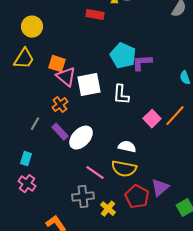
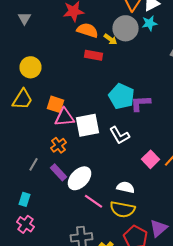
pink triangle: (66, 77) -> (64, 117), turned -45
white L-shape: (121, 95) -> (120, 135), turned -35
pink line: (95, 173) -> (94, 201), moved

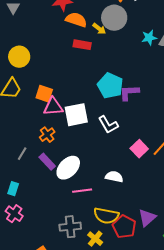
cyan star: (150, 23) -> (149, 38), moved
pink line: (94, 201) -> (82, 191), turned -42
yellow semicircle: (122, 209) -> (106, 216), moved

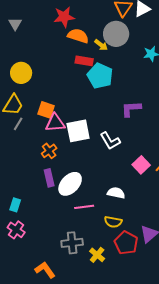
cyan pentagon: (110, 86) -> (100, 76), moved
gray line: (22, 154) -> (18, 124), moved
purple rectangle: (47, 162) -> (49, 178), turned 30
yellow semicircle: (106, 216) -> (113, 222), moved, size x0.7

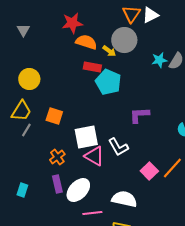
pink triangle: (55, 123) -> (94, 156), moved, turned 35
white semicircle: (116, 193) -> (124, 199), size x1.4
cyan rectangle: (15, 205) -> (22, 190), moved

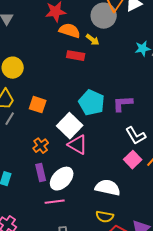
gray circle: (124, 40) -> (104, 16), moved
cyan pentagon: (108, 82) -> (92, 103), moved
white square: (86, 137) -> (70, 126), turned -35
white L-shape: (118, 147) -> (136, 136), moved
pink line: (92, 213) -> (55, 202), moved

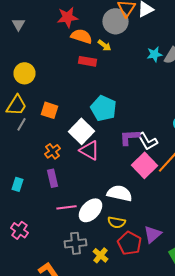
purple L-shape: (123, 104) -> (130, 137), moved
pink square: (133, 160) -> (144, 165), size x1.4
white ellipse: (62, 179) -> (90, 210), moved

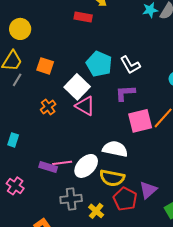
white L-shape: (148, 141) -> (130, 65), moved
pink square: (144, 165) -> (140, 121), turned 30
purple rectangle: (52, 178) -> (48, 167), moved, turned -60
yellow semicircle: (116, 222) -> (112, 178), size x1.4

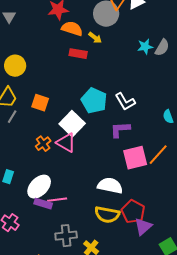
pink triangle: (85, 106) -> (66, 143), moved
white ellipse: (86, 166) -> (39, 187), moved
red pentagon: (125, 199) -> (133, 212), moved

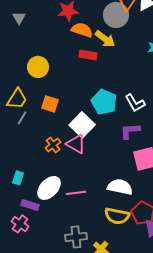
yellow arrow: (95, 38) -> (105, 39), size x1.5
yellow circle: (15, 66) -> (38, 67), moved
pink line: (57, 200) -> (76, 193), moved
purple rectangle: (43, 204) -> (30, 205), moved

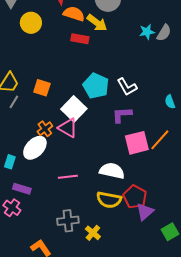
yellow circle: (38, 67) -> (31, 23), moved
white ellipse: (49, 188) -> (35, 148), moved

